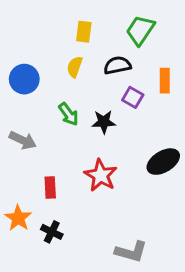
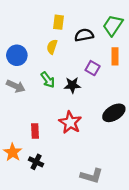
green trapezoid: (140, 30) -> (113, 25), moved
black semicircle: (117, 65) -> (84, 35), moved
gray arrow: (23, 140) -> (16, 86), moved

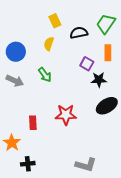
yellow rectangle: (58, 22) -> (55, 21), turned -32
black star: (72, 85) -> (99, 80), moved
red star: (70, 122) -> (66, 115), turned -30
black cross: (36, 162) -> (28, 164), moved, turned -32

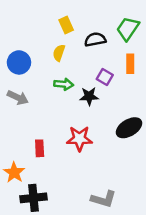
green arrow: (45, 75) -> (64, 84), moved, turned -49
black star: (99, 80) -> (89, 96), moved
black cross: (28, 164) -> (33, 198), size x1.5

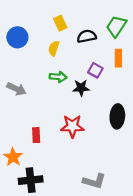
blue circle: (19, 62) -> (17, 37), moved
black ellipse: (129, 128) -> (117, 116), turned -55

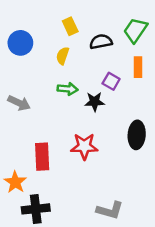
red rectangle: (36, 135) -> (42, 157), size x1.5

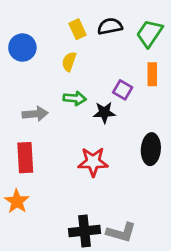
black semicircle: (101, 42) -> (110, 26), moved
gray arrow: (19, 103) -> (35, 114), moved, turned -30
red rectangle: (42, 157) -> (25, 158), moved
black cross: (36, 209) -> (85, 231), moved

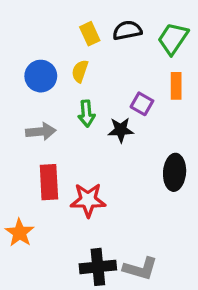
blue circle: (22, 48) -> (41, 76), moved
green arrow: (75, 98) -> (86, 114), turned 80
red rectangle: (25, 158) -> (49, 182), moved
red star: (93, 162) -> (88, 200), moved

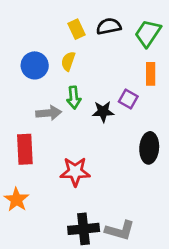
purple square: (142, 104) -> (128, 99), moved
gray arrow: (41, 132) -> (49, 113), moved
red rectangle: (49, 182) -> (25, 149), moved

